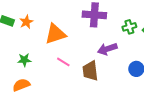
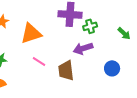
green cross: (129, 27) -> (90, 26), moved

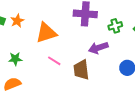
green cross: (90, 26) -> (115, 26), moved

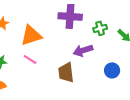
pink line: (54, 61) -> (30, 59), moved

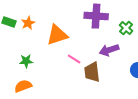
green cross: (100, 28) -> (126, 28), turned -32
pink line: (30, 59) -> (74, 59), moved

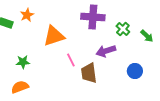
orange star: (28, 23) -> (27, 15), moved
pink line: (74, 59) -> (71, 60), turned 32

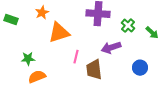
orange star: (27, 15) -> (42, 13), moved
pink line: (71, 60) -> (76, 57), turned 40
orange semicircle: (20, 87) -> (37, 77), moved

